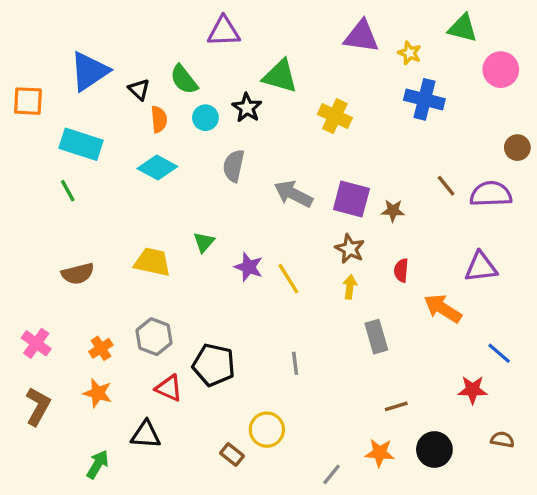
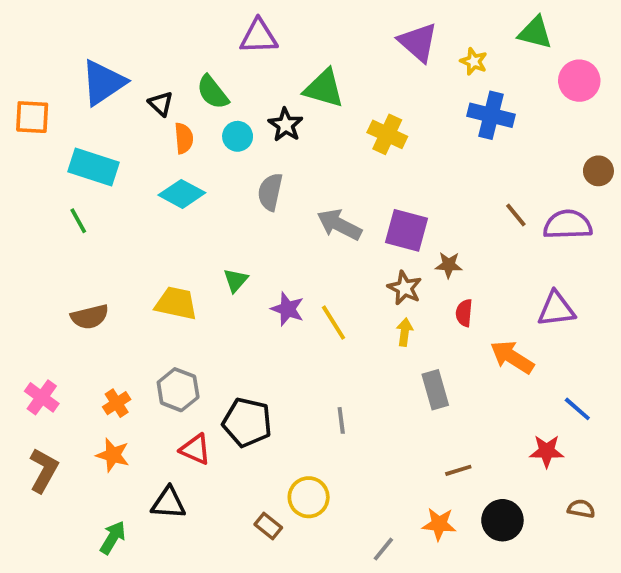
purple triangle: (361, 36) -> (418, 42), turned 33
brown star: (393, 211) -> (449, 265), moved

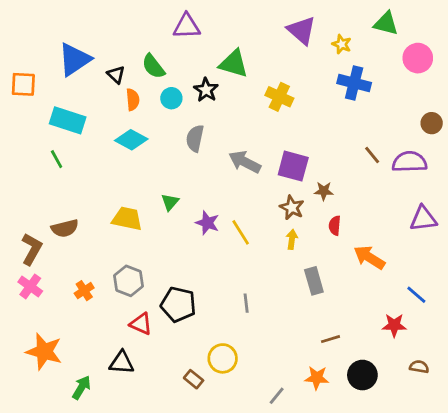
purple triangle: (556, 309) -> (423, 219), moved
orange star: (113, 455) -> (44, 351), moved, size x1.5
brown L-shape: (44, 470) -> (32, 249), moved

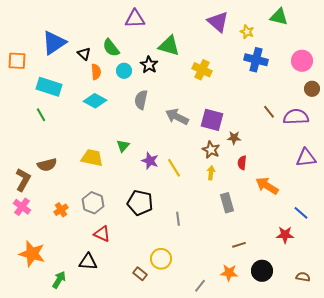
pink circle: (418, 58) -> (302, 61), moved
black pentagon: (178, 304) -> (140, 203), moved
brown semicircle: (419, 367) -> (303, 277), moved

